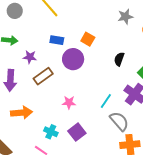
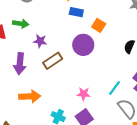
blue rectangle: (57, 40) -> (76, 12), moved
pink star: (69, 102) -> (84, 94), moved

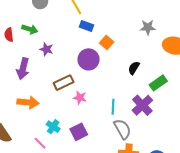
brown rectangle: (53, 61) -> (64, 83), moved
cyan line: (114, 88) -> (113, 107), turned -42
pink star: (84, 94) -> (80, 98), moved

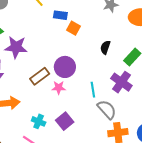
blue rectangle: (87, 26) -> (60, 15), moved
purple star: (46, 49) -> (16, 47), size x1.6
purple circle: (88, 59) -> (65, 67), moved

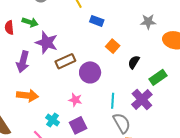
orange square: (74, 28) -> (113, 46), moved
brown rectangle: (40, 76) -> (65, 61), moved
pink star: (59, 88) -> (75, 100), moved

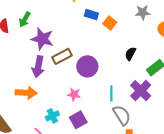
green arrow: (30, 22) -> (25, 19), turned 105
orange square: (113, 46) -> (110, 23), moved
purple arrow: (23, 62) -> (38, 67), moved
cyan cross: (53, 120) -> (52, 116), turned 32

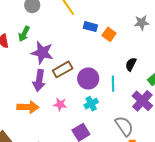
cyan line: (111, 93) -> (113, 84), moved
pink star: (74, 94) -> (60, 104), moved
cyan cross: (52, 116) -> (91, 104), moved

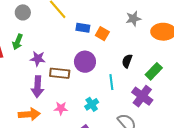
purple star: (42, 53) -> (38, 59), size x0.7
brown rectangle: (63, 69) -> (60, 73), turned 42
purple circle: (88, 79) -> (85, 62), moved

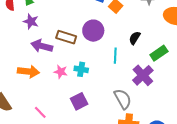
purple star: (38, 59) -> (31, 21), moved
purple arrow: (37, 87) -> (42, 46), turned 90
cyan cross: (92, 104) -> (81, 69), moved, turned 32

